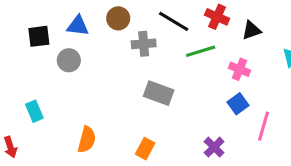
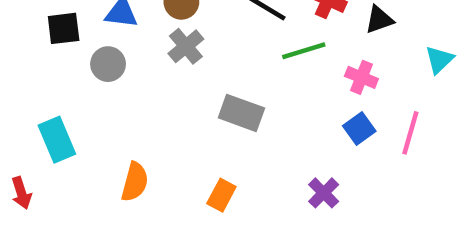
gray cross: (144, 44) -> (186, 46), moved, turned -35
cyan rectangle: (34, 111) -> (57, 140), size x1.4
pink line: (263, 126) -> (410, 133), moved

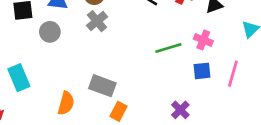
green line: (304, 51) -> (168, 48), moved
gray rectangle: (241, 113) -> (102, 86), moved
blue square: (359, 129) -> (202, 71), turned 30

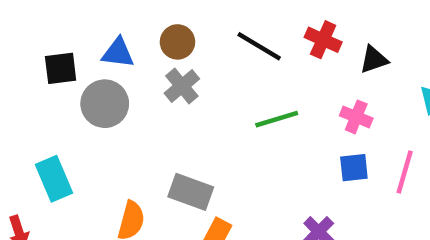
gray circle: (50, 32) -> (105, 104), size x1.4
green line: (168, 48) -> (277, 119), moved

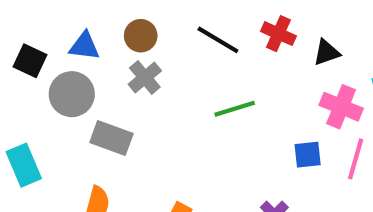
black square: (61, 68) -> (30, 61), turned 32
pink cross: (356, 117) -> (341, 107), moved, size x1.4
gray rectangle: (191, 192) -> (111, 138), moved

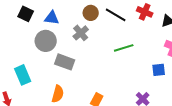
brown circle: (141, 36) -> (91, 13), moved
black square: (30, 61) -> (26, 14), moved

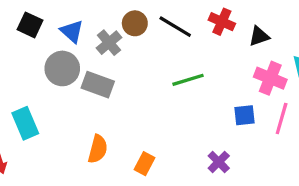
blue triangle: (52, 18) -> (72, 31), turned 35
gray cross: (81, 33) -> (109, 43), moved
gray rectangle: (65, 62) -> (98, 85), moved
orange semicircle: (58, 94) -> (98, 149), moved

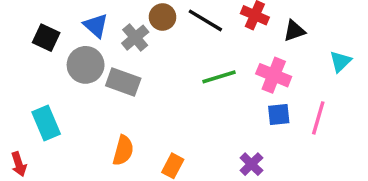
black square: (30, 25) -> (46, 38), moved
pink cross: (270, 78) -> (274, 75), moved

